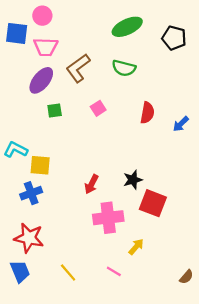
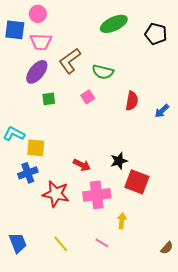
green semicircle: (124, 68) -> (103, 72), moved
red arrow: (91, 184) -> (82, 165), turned -90
red star: (29, 238) -> (56, 194), moved
yellow arrow: (136, 247) -> (122, 221), turned -35

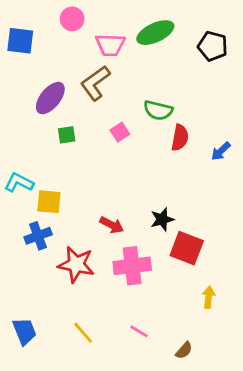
pink circle: (38, 14) -> (72, 19), moved
pink trapezoid: (41, 42) -> (110, 45), moved
green semicircle: (103, 72) -> (158, 110), moved
yellow arrow: (122, 221) -> (209, 297), moved
brown semicircle: (167, 248) -> (184, 350), moved

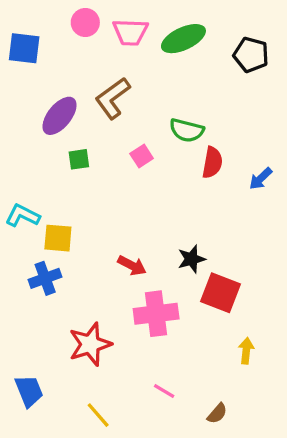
pink trapezoid: (110, 45) -> (130, 32), moved
red star: (76, 264) -> (90, 344), moved, turned -30
yellow line: (83, 333) -> (98, 415), moved

